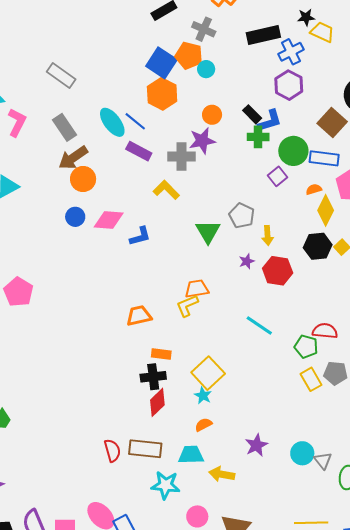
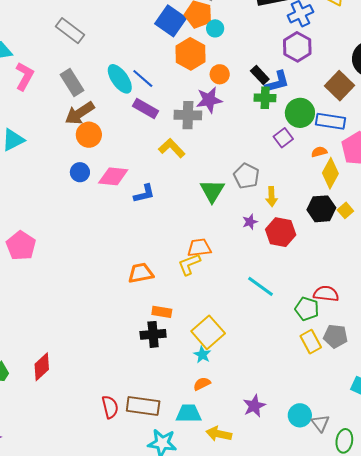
orange hexagon: (162, 94) -> (190, 54), moved
red diamond: (157, 402) -> (42, 367), moved

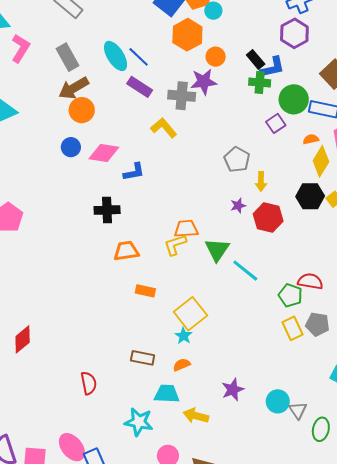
green triangle: (212, 191) -> (217, 250), moved
black cross: (153, 334) -> (107, 210), moved
brown rectangle: (143, 406) -> (143, 358), moved, size x0.7

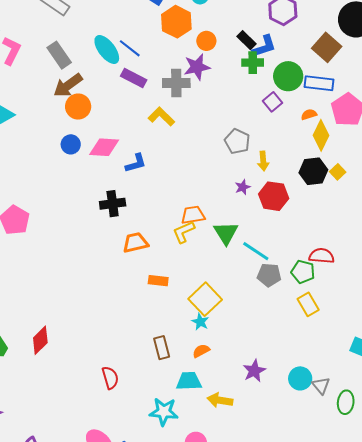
gray pentagon: (317, 324) -> (269, 275), moved
brown rectangle: (143, 358) -> (162, 348), turned 70

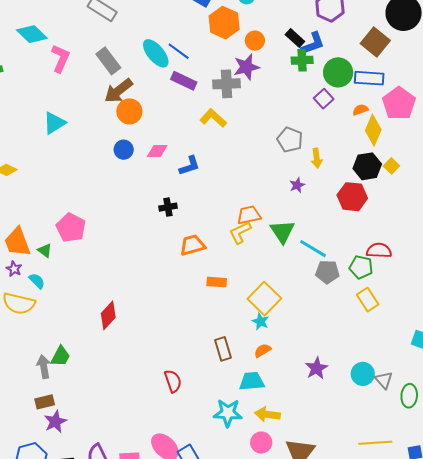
pink diamond: (104, 147) -> (157, 151), size x0.7
red hexagon: (274, 196) -> (352, 197), moved
black cross: (113, 204) -> (168, 207), size x0.7
red diamond: (40, 340) -> (108, 315), moved
yellow arrow: (220, 400) -> (267, 414), moved

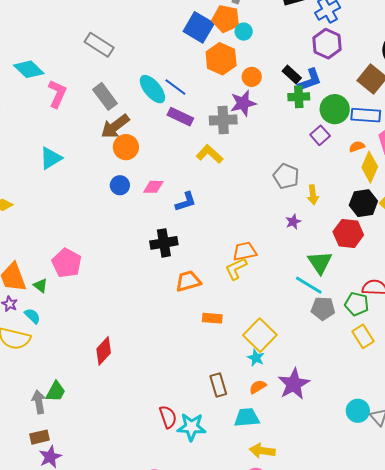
black cross: (168, 207) -> (164, 243), size x1.5
green triangle: (282, 232) -> (320, 262), moved
purple star: (317, 368) -> (294, 384), moved, size x1.4
cyan star: (228, 413) -> (191, 427), moved

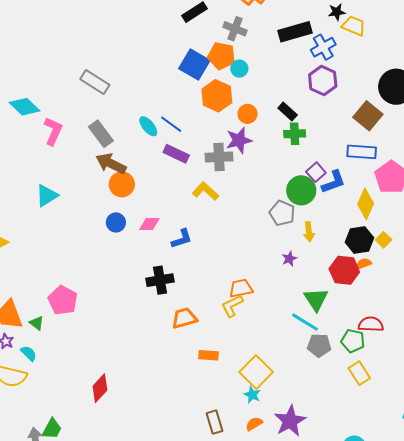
blue L-shape: (310, 80) -> (333, 182), moved
cyan ellipse: (152, 89) -> (148, 126), size x0.7
green circle: (335, 109) -> (301, 190), moved
brown arrow: (115, 126) -> (111, 164), turned 64
orange semicircle: (357, 147) -> (364, 264), moved

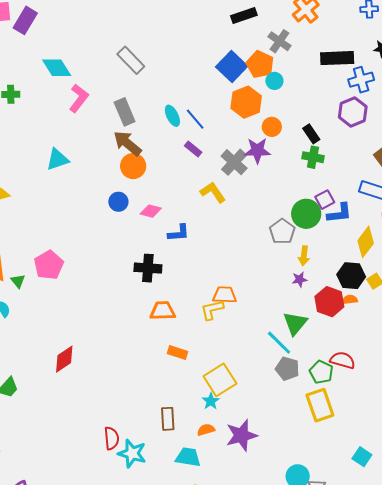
purple rectangle: (176, 154) -> (193, 149), size x0.7
gray cross: (219, 157) -> (234, 162), turned 32
purple star: (289, 259) -> (300, 279), moved
yellow rectangle: (359, 373) -> (320, 405), size x1.4

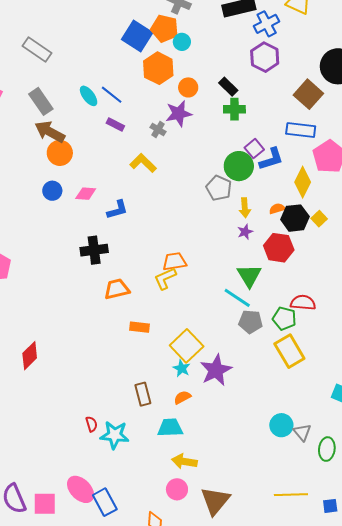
gray cross: (234, 162) -> (158, 130), size x0.6
orange semicircle: (350, 300) -> (277, 209), moved
purple star: (241, 435) -> (216, 370), moved
red semicircle: (112, 438) -> (91, 424), size x0.7

